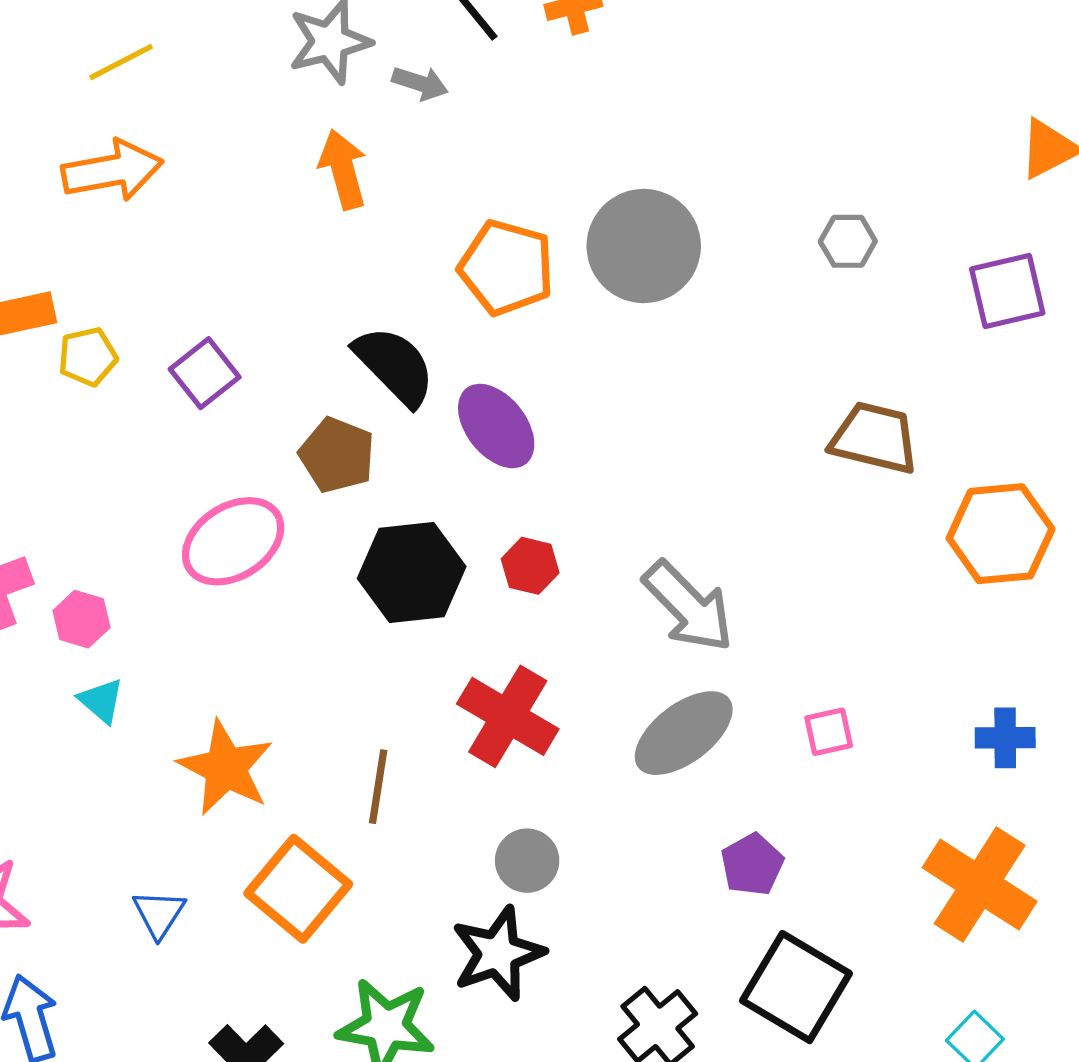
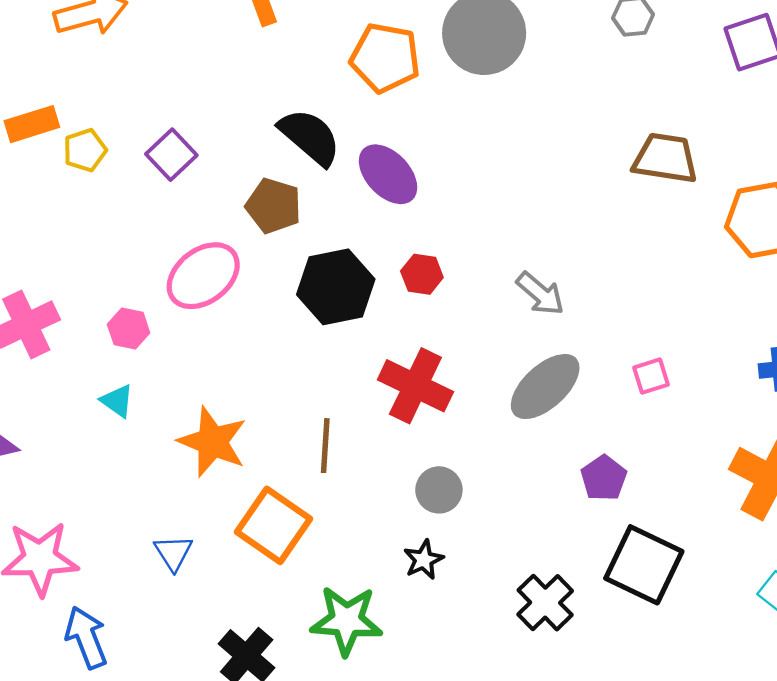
gray arrow: (688, 606) -> (540, 294), size x0.7
pink hexagon: (81, 619) -> (129, 329), moved
black star: (498, 953) -> (424, 560), size x0.6

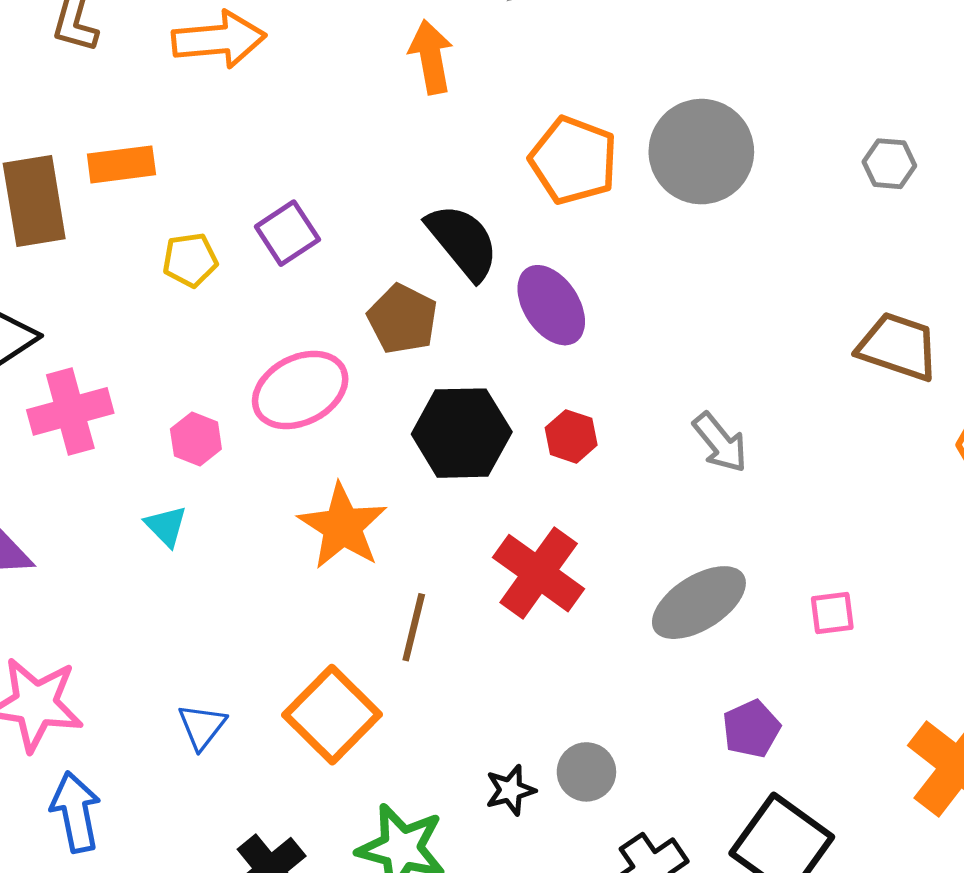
yellow pentagon: (85, 150) -> (190, 260), moved
gray arrow: (540, 294) -> (720, 443), moved
orange star: (213, 442) -> (343, 526), moved
gray circle: (439, 490) -> (586, 772), moved

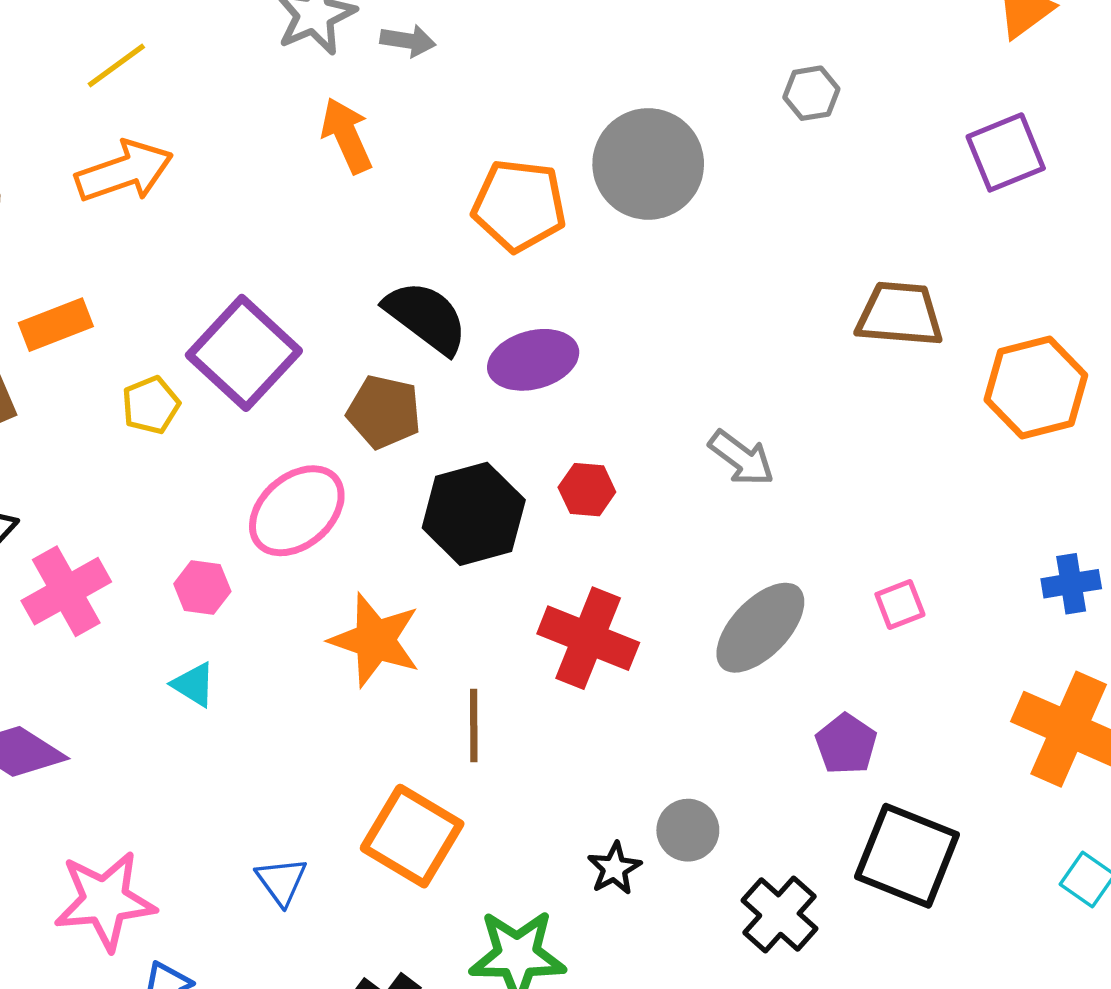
gray hexagon: (889, 164) -> (811, 93), moved
purple square: (287, 233) -> (244, 353), size x1.6
purple ellipse: (551, 305) -> (533, 360), turned -58

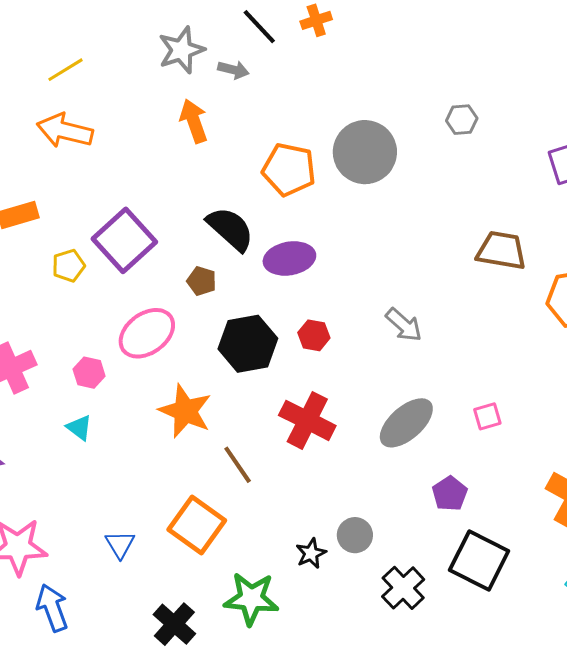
orange arrow: (124, 171) -> (65, 131), turned -152
brown pentagon: (384, 412) -> (202, 281), size x0.7
brown line: (474, 725) -> (238, 465), turned -39

